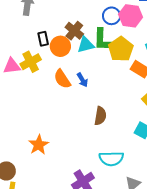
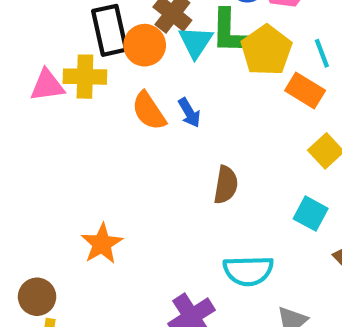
black rectangle: (43, 39) -> (110, 30), size x1.6
cyan triangle: (86, 45) -> (196, 42), turned -42
yellow cross: (31, 62) -> (85, 77), turned 30

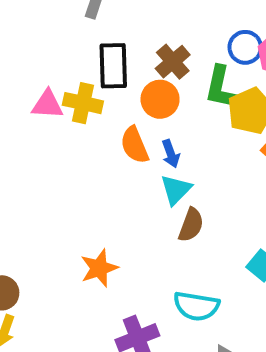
cyan triangle: (196, 42) -> (176, 190), moved
orange circle: (145, 45) -> (160, 99), moved
orange star: (102, 244) -> (99, 268), moved

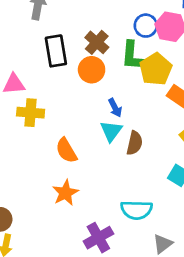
yellow cross: (83, 103) -> (31, 113), moved
orange semicircle: (135, 145) -> (66, 150), moved
blue arrow: (171, 154) -> (115, 108), moved
brown semicircle: (191, 225) -> (135, 143), moved

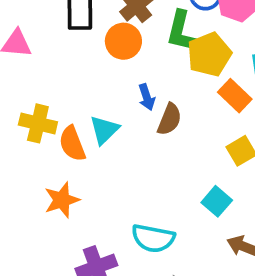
yellow cross: (31, 113) -> (38, 123), moved
cyan triangle: (111, 131) -> (104, 130), moved
brown semicircle: (135, 143) -> (169, 119), moved

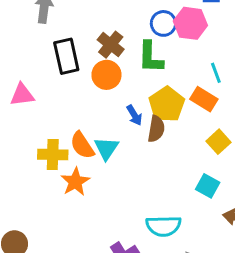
yellow pentagon: (209, 54) -> (167, 104), moved
orange semicircle: (72, 144) -> (82, 145), moved
orange star: (62, 200) -> (75, 182), moved

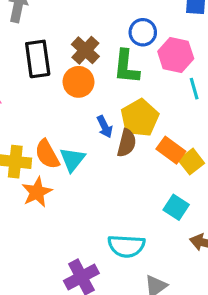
pink hexagon: (190, 23) -> (176, 55), moved
orange rectangle: (204, 99) -> (171, 150), moved

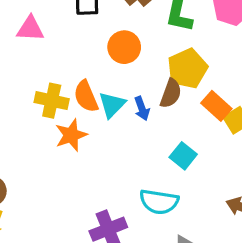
orange circle: (78, 82) -> (124, 47), moved
blue arrow: (105, 127) -> (142, 108), moved
cyan square: (176, 207) -> (183, 156), moved

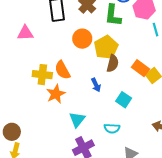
yellow pentagon: (187, 69) -> (106, 47), moved
cyan triangle: (112, 105) -> (77, 119), moved
blue arrow: (142, 108) -> (96, 85), moved
cyan semicircle: (159, 202) -> (112, 128), size x0.7

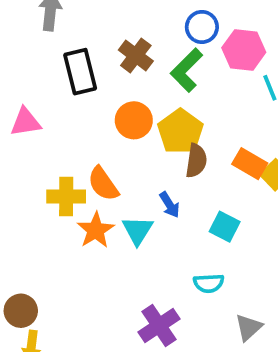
green L-shape: (113, 15) -> (187, 70), turned 45
cyan triangle: (77, 119) -> (138, 230), moved

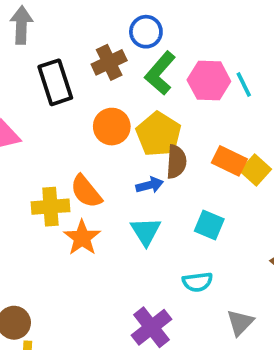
blue circle: (202, 27) -> (146, 32), moved
pink hexagon: (244, 50) -> (209, 81), moved
brown cross: (136, 55) -> (109, 62), turned 32
blue arrow: (170, 205) -> (150, 185), moved, turned -68
cyan triangle: (138, 230) -> (146, 231), moved

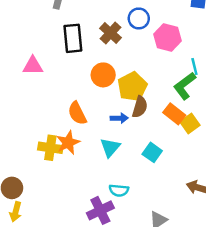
brown cross: (109, 62) -> (111, 33), turned -35
green L-shape: (160, 73) -> (185, 86), moved
pink hexagon: (209, 81) -> (168, 38), moved
yellow cross: (50, 207) -> (50, 148), moved
cyan semicircle: (197, 282) -> (119, 190), moved

